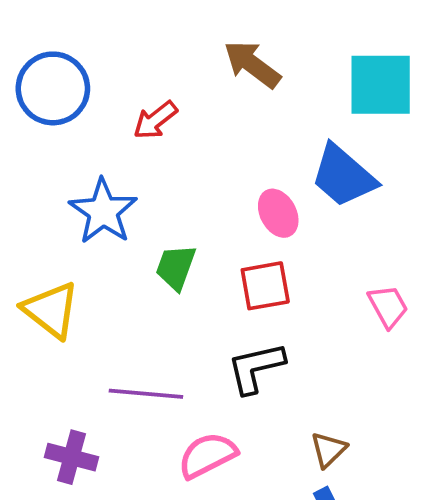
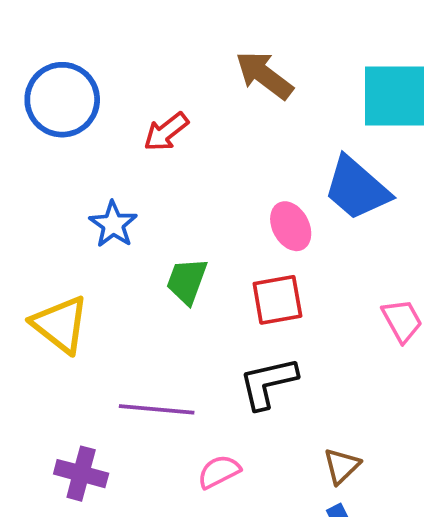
blue star: (103, 211) -> (113, 224), size x0.7
pink semicircle: (207, 455) -> (219, 472), size x0.7

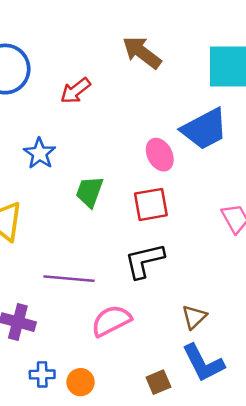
blue trapezoid: (357, 188) -> (204, 129), turned -69
pink semicircle: (219, 472) -> (111, 321), size x1.4

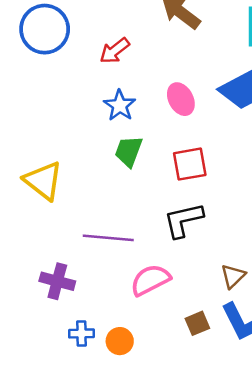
blue star: (40, 153) -> (120, 105), moved
pink ellipse: (160, 155) -> (181, 99), moved
brown square: (158, 382) -> (197, 323), moved

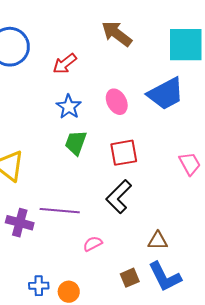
black L-shape: (183, 220) -> (119, 197), turned -32
brown triangle: (233, 276) -> (158, 241), turned 45
pink semicircle: (150, 280) -> (93, 244), size x0.6
purple cross: (57, 281) -> (20, 223), moved

